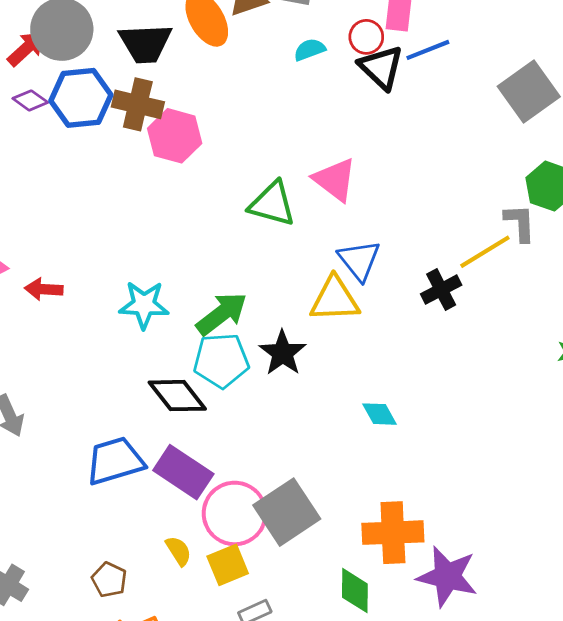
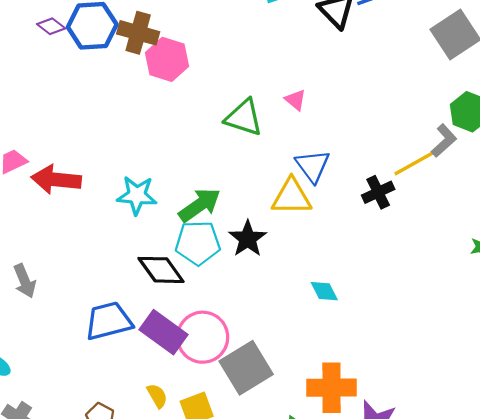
pink triangle: (335, 180) -> (295, 100), size x0.6
gray L-shape: (520, 223) -> (444, 141), turned 48
red arrow: (44, 289) -> (56, 180), size x1.6
pink circle: (235, 513) -> (203, 337), moved

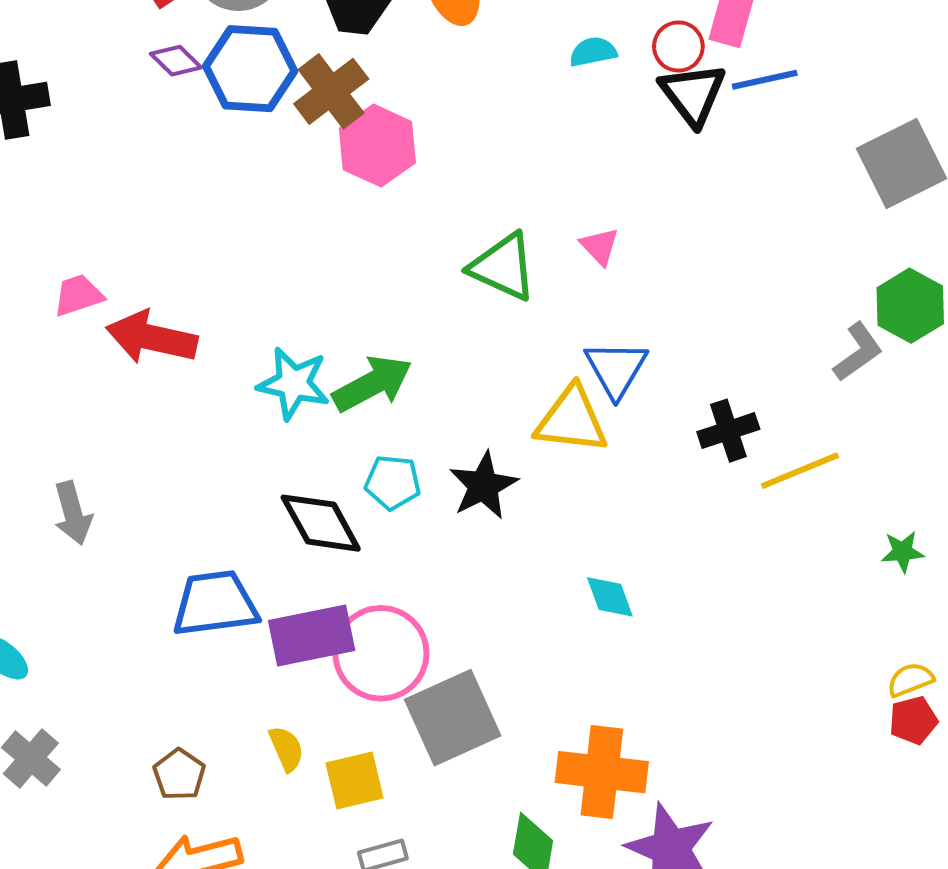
brown cross: (138, 33) -> (331, 91), turned 30
yellow line: (415, 163) -> (800, 471), moved
green arrow: (200, 205) -> (372, 384), moved
cyan pentagon: (198, 243) -> (393, 482), size x0.7
purple rectangle: (163, 332) -> (312, 636), turned -54

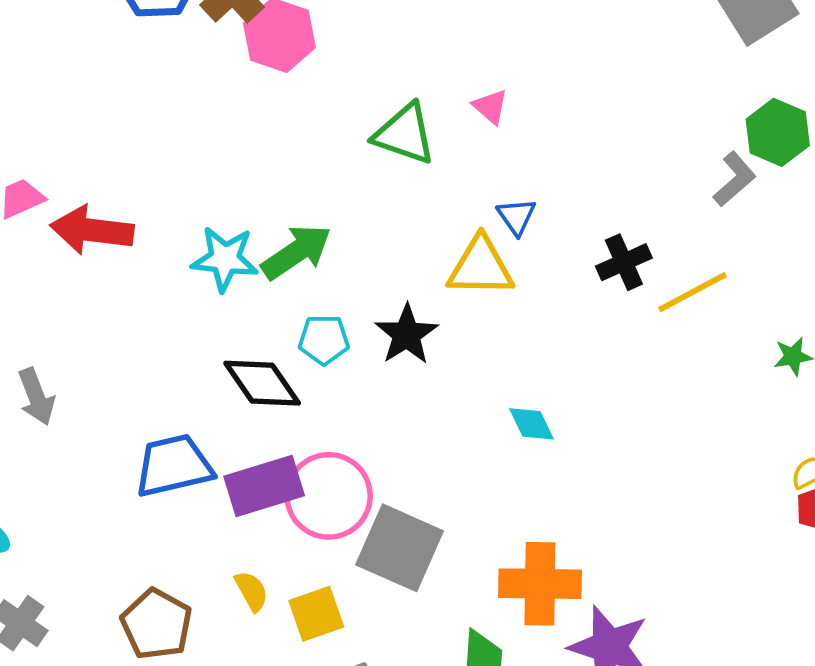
blue triangle: (616, 369) -> (516, 216), size x0.7
gray square: (453, 718) -> (400, 548), turned -36
brown pentagon: (179, 774) -> (157, 624), size x1.5

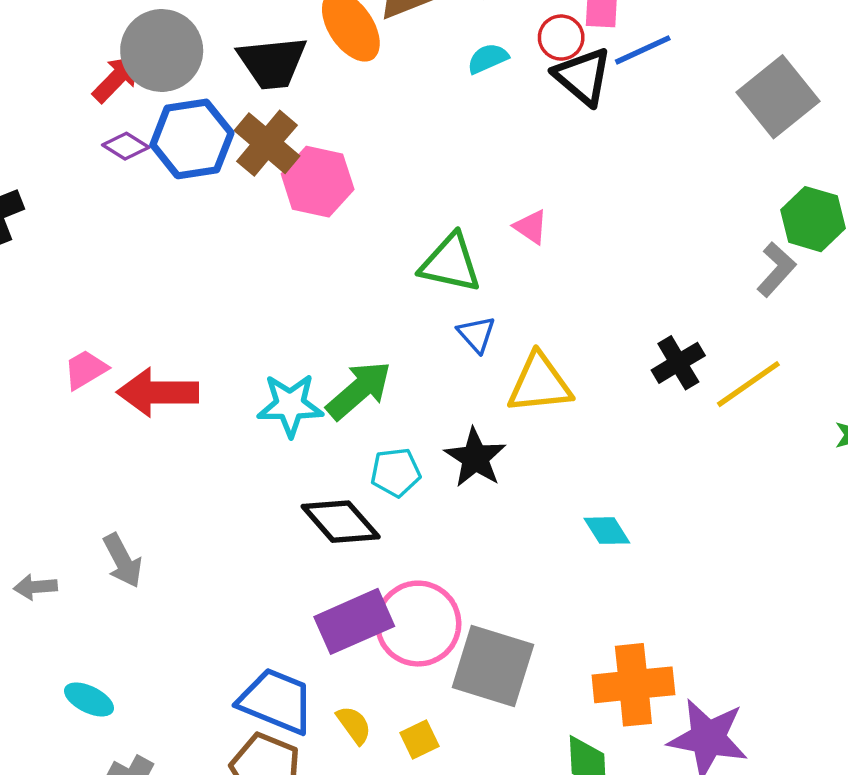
blue triangle: (516, 216) -> (476, 334), moved
blue trapezoid: (174, 466) -> (276, 701), moved, turned 42
yellow square: (316, 614) -> (419, 740), size x0.7

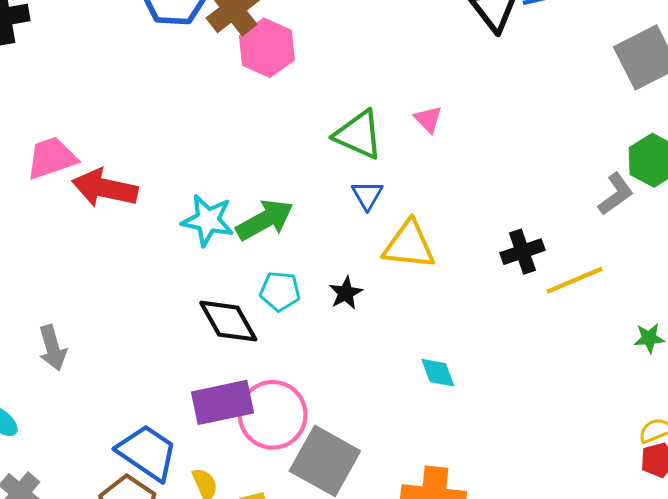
pink trapezoid: (86, 370) -> (52, 158), size x1.4
black star: (475, 458) -> (346, 293), size x0.7
gray arrow: (123, 561) -> (53, 348), moved

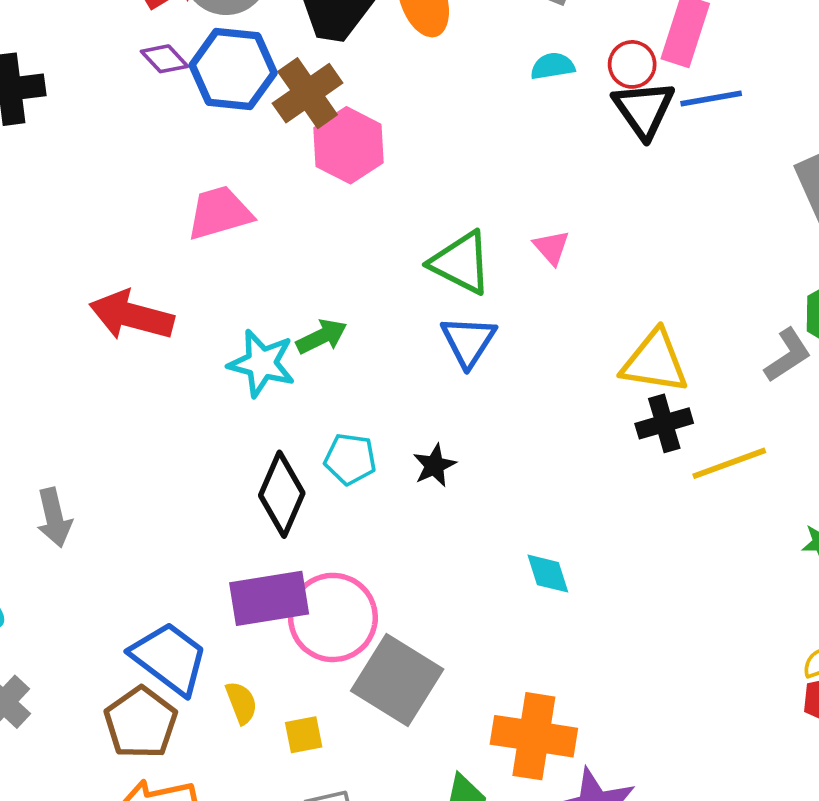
pink trapezoid: (52, 158) -> (219, 213), moved
blue triangle: (367, 195) -> (468, 341), size x1.4
green arrow: (265, 220) -> (322, 337), moved, size x0.7
yellow triangle: (409, 245) -> (655, 362), moved
black diamond: (228, 321) -> (282, 494), turned 50

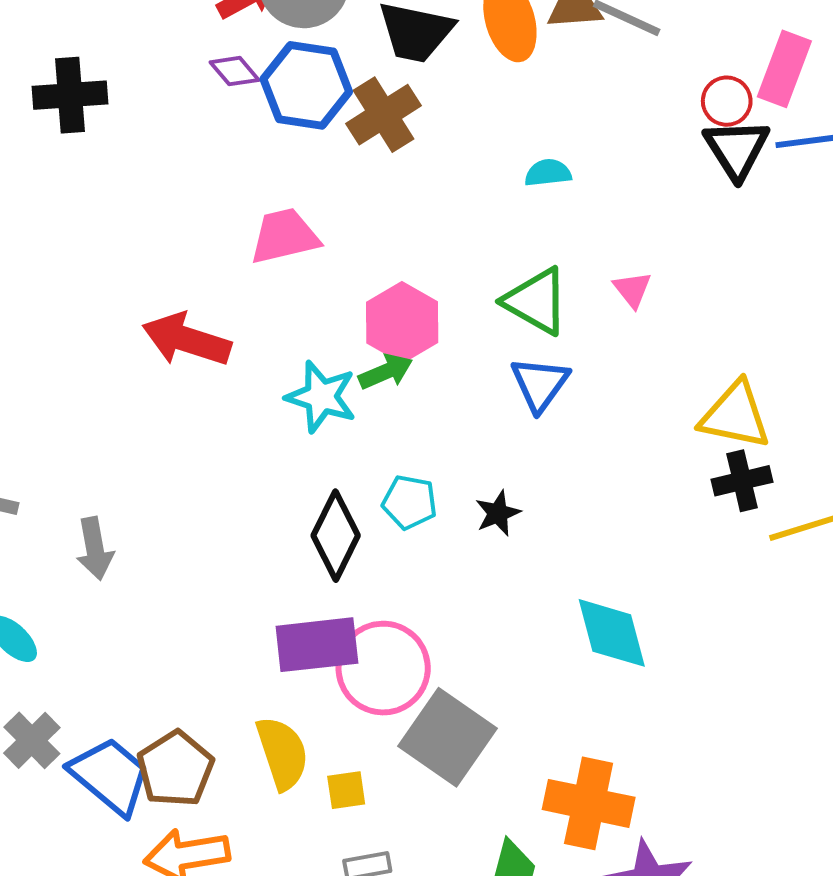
cyan semicircle: (553, 66) -> (548, 173), moved
pink hexagon: (349, 145) -> (402, 322), moved
cyan diamond: (548, 574) -> (612, 633), size x1.6
blue trapezoid: (169, 658) -> (110, 776), moved
yellow semicircle: (241, 703) -> (282, 753), size x1.6

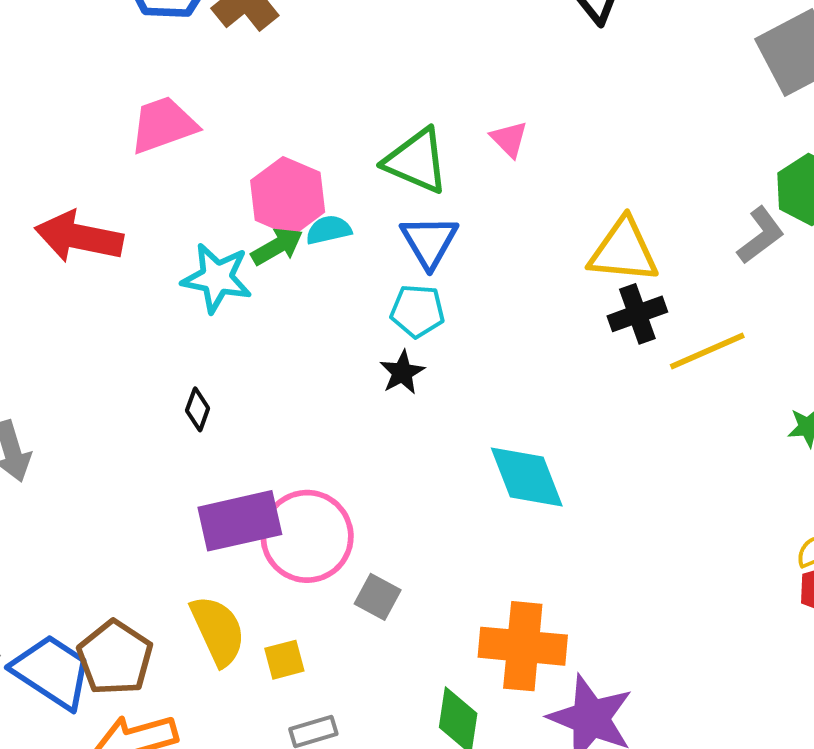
cyan semicircle: (548, 173) -> (329, 230), moved
cyan pentagon: (409, 502) -> (417, 311), moved
black diamond: (336, 536) -> (198, 409), moved, size x0.5
gray square: (448, 737) -> (378, 597), size x0.5

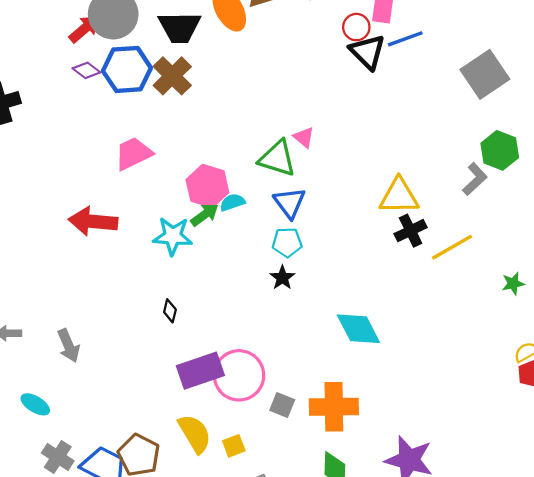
pink triangle: (509, 139) -> (304, 137), moved
orange cross: (523, 646) -> (334, 407), moved

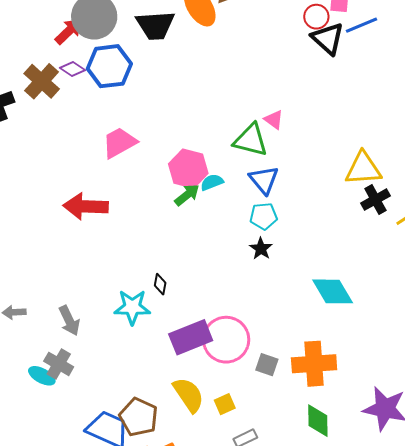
brown cross: (172, 76) -> (42, 81), moved
cyan star: (173, 236) -> (132, 307), moved
gray cross: (58, 457) -> (59, 364), moved

